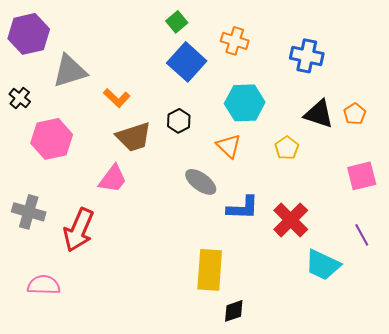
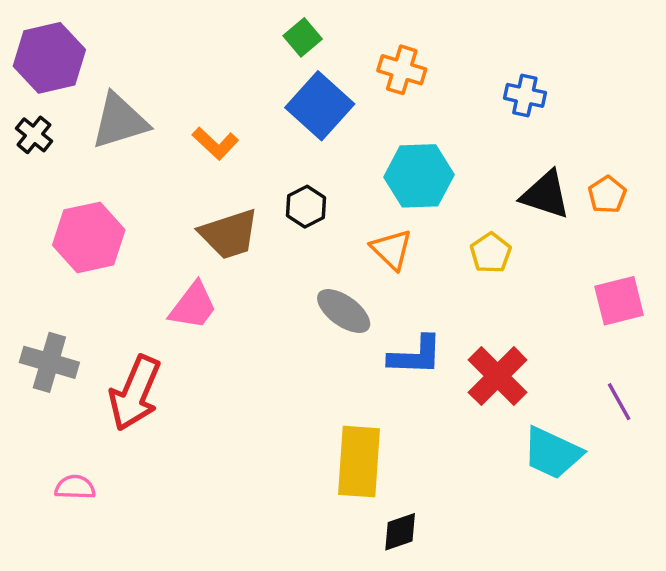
blue cross: (307, 56) -> (525, 95), size x0.7
black cross: (20, 98) -> (34, 135), moved
orange L-shape: (117, 98) -> (215, 143), moved
pink semicircle: (44, 285) -> (75, 487), size x0.7

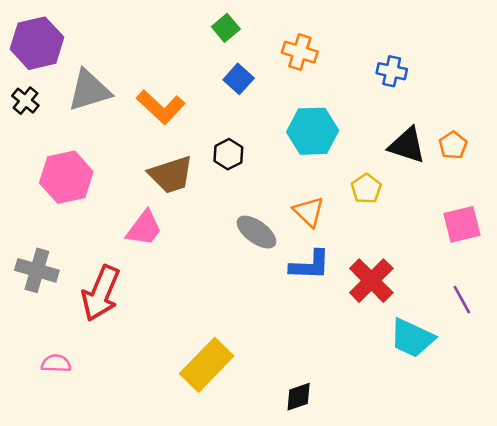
blue square: (320, 106) -> (239, 79), size x0.6
orange L-shape: (215, 143) -> (161, 107), size x1.4
orange triangle: (392, 249) -> (309, 212), moved
yellow rectangle: (359, 462) -> (207, 365), moved, turned 40

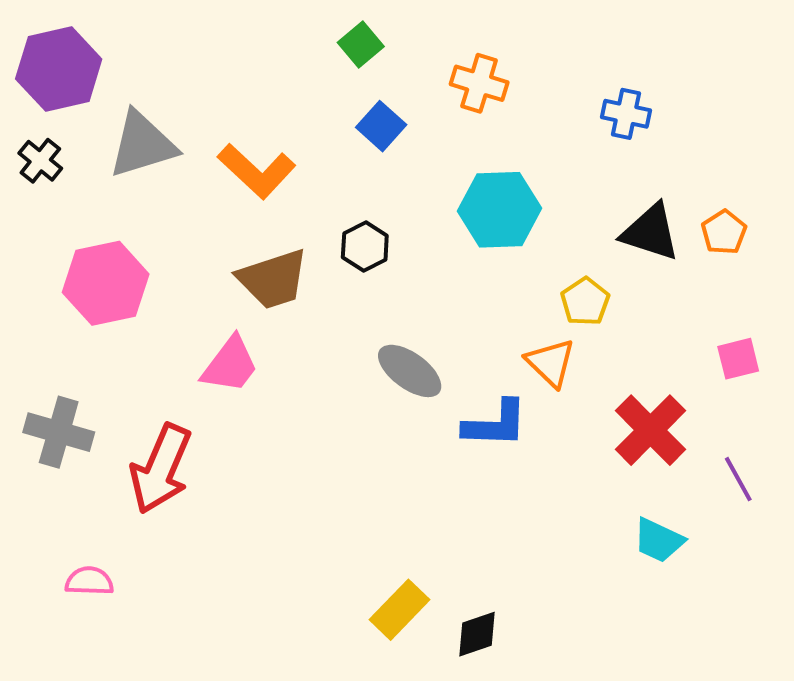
orange triangle: (309, 212) -> (550, 363), moved
pink square: (462, 224) -> (738, 359), size x0.7
red cross: (371, 281) -> (650, 430), moved
cyan trapezoid: (412, 338) -> (659, 540), size x0.7
yellow rectangle: (207, 365) -> (399, 610), moved, size x0.7

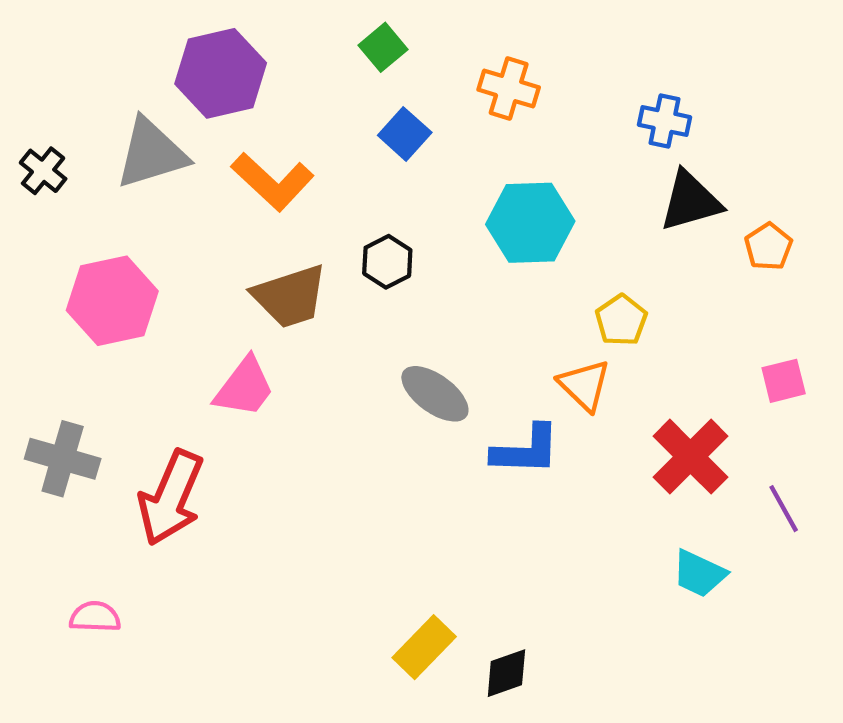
purple hexagon: (59, 69) -> (221, 73), moved
black triangle: (650, 232) -> (690, 201), moved, turned -34

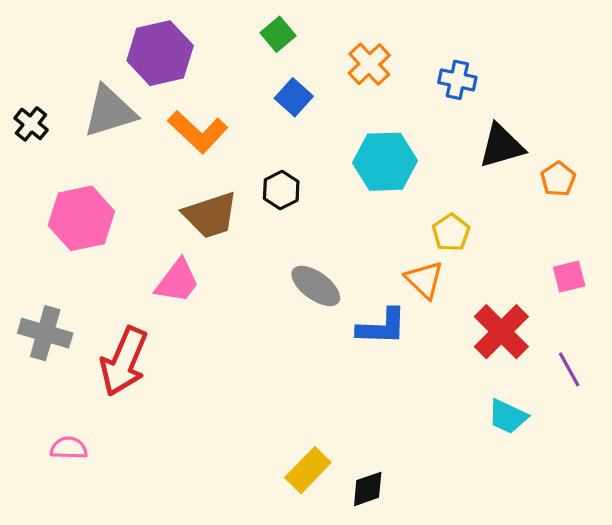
orange cross: (509, 88) -> (369, 64), turned 30
blue cross: (664, 121) -> (457, 80), moved

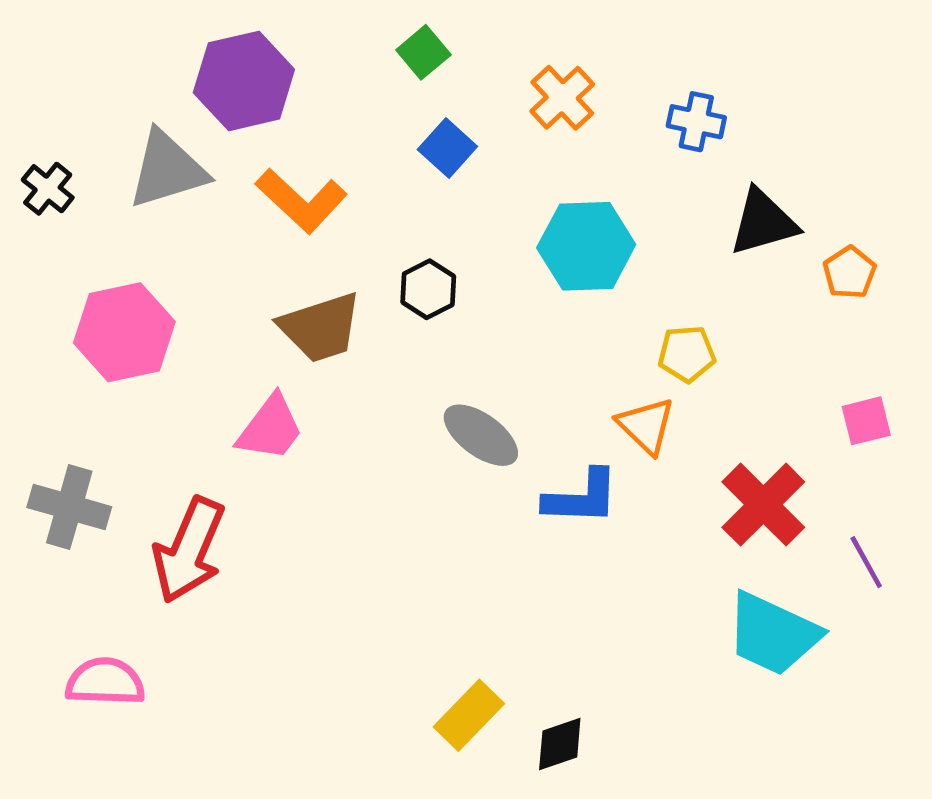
yellow pentagon: (451, 232) -> (687, 354), turned 30
cyan trapezoid: (508, 417) -> (773, 634), size x1.6
pink semicircle: (69, 448) -> (105, 682), size x1.4

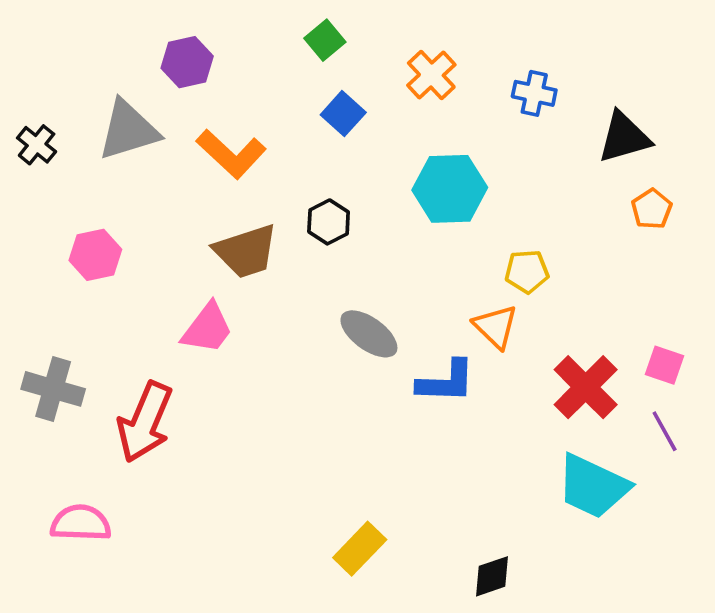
purple hexagon: (244, 81) -> (187, 62), size x0.7
black triangle: (763, 222) -> (624, 137), moved
pink hexagon: (124, 332) -> (95, 255), size x0.7
pink square: (866, 421) -> (665, 365), moved, turned 33
black diamond: (560, 744) -> (492, 576), moved

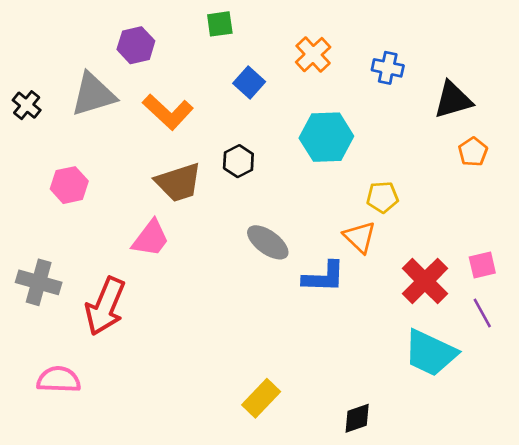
green square: (325, 40) -> (220, 24), moved, turned 32
pink square: (665, 365) -> (482, 265), turned -32

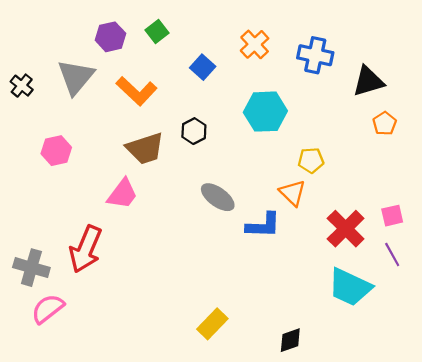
green square: (220, 24) -> (157, 31), moved, turned -30
blue cross: (388, 68) -> (315, 55), size x1.4
gray triangle: (93, 94) -> (76, 77), turned -33
gray cross: (39, 282) -> (31, 268), moved
pink semicircle: (59, 380) -> (48, 309), turned -40

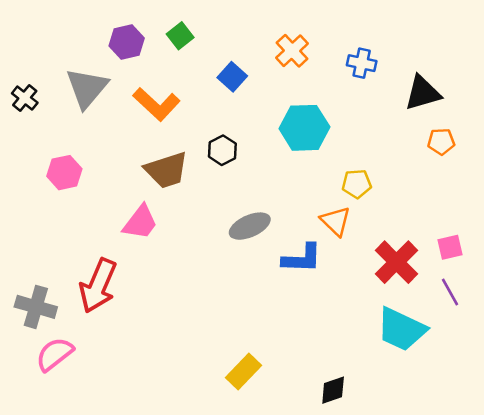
blue cross: (315, 55) -> (362, 63), size x0.7
orange pentagon: (385, 123) -> (441, 141), turned 30
gray ellipse: (218, 197) -> (250, 226), turned -60

